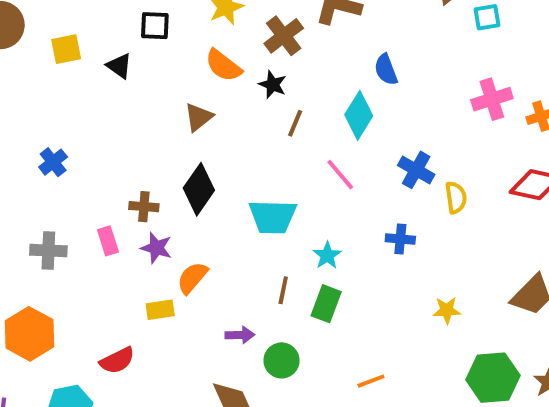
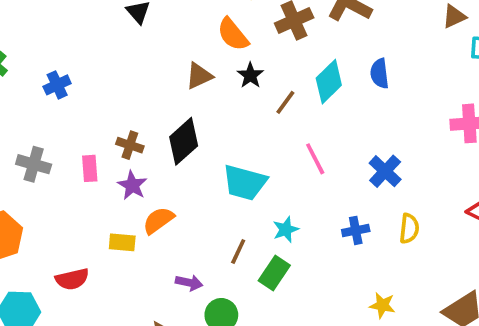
black star: (273, 85) -> (250, 75), moved
cyan diamond: (359, 115) -> (329, 82), moved
yellow semicircle: (456, 198) -> (409, 229), moved
blue cross: (400, 239) -> (356, 230), turned -30

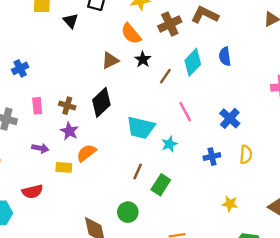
pink rectangle: (90, 168) -> (37, 106), moved
cyan star: (286, 230) -> (169, 144), moved
purple arrow: (189, 283) -> (40, 148), moved

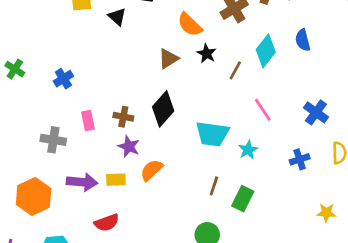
purple arrow: (40, 148) -> (82, 182), moved, size x1.5
yellow rectangle: (64, 167) -> (116, 180), moved
red semicircle: (32, 192) -> (107, 223), moved

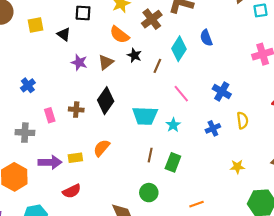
purple star: (129, 146) -> (79, 62), moved

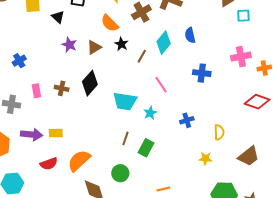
blue cross: (222, 92) -> (202, 73), moved, turned -30
yellow semicircle: (243, 120) -> (219, 132), moved
orange semicircle: (102, 148) -> (79, 161), moved, size x1.4

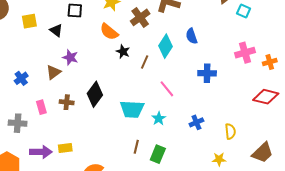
cyan square: (243, 16) -> (244, 11), turned 32
brown triangle: (94, 47) -> (53, 72), moved

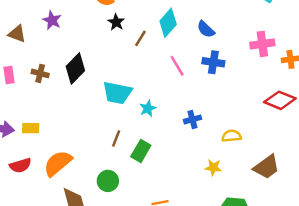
blue semicircle: (192, 36) -> (206, 29), moved, turned -35
brown triangle: (53, 72) -> (17, 34), moved, turned 49
pink line: (167, 89) -> (177, 66), moved
yellow semicircle: (230, 131) -> (231, 136), turned -98

